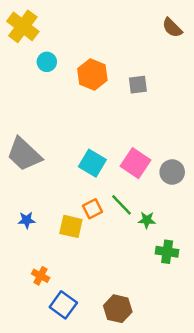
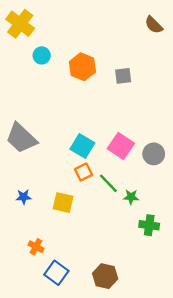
orange square: (92, 209) -> (84, 172), moved

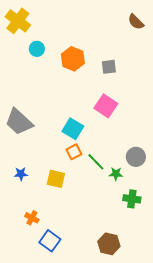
pink square: (121, 146) -> (106, 106), moved
gray circle: (154, 154) -> (136, 157), moved
brown hexagon: (105, 276) -> (109, 244), moved

